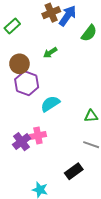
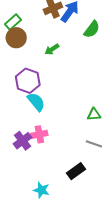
brown circle: (19, 64) -> (16, 38), moved
cyan semicircle: (50, 104) -> (36, 102), moved, turned 84

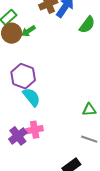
green arrow: (52, 49) -> (28, 31), moved

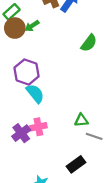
green semicircle: (87, 25) -> (89, 43), moved
green triangle: (89, 110) -> (81, 120), moved

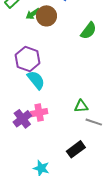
brown circle: (15, 28) -> (46, 16), moved

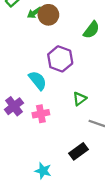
purple hexagon: (28, 59) -> (60, 59), moved
green triangle: (81, 106) -> (80, 99), moved, turned -32
purple cross: (22, 119) -> (14, 106), moved

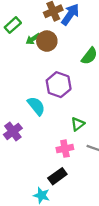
pink cross: (41, 114) -> (65, 149), moved
black rectangle: (79, 151) -> (57, 176), moved

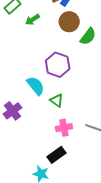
brown circle: (47, 41) -> (69, 22), moved
green triangle: (78, 124) -> (57, 100), moved, turned -48

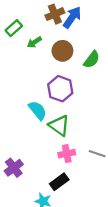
brown circle: (69, 22) -> (62, 51), moved
green triangle: (57, 100) -> (59, 125), size x1.5
purple cross: (13, 111) -> (14, 168), moved

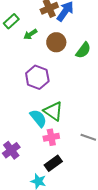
purple hexagon: (60, 89) -> (37, 77), moved
cyan semicircle: (38, 110) -> (38, 118), moved
pink cross: (67, 154) -> (51, 137), moved

